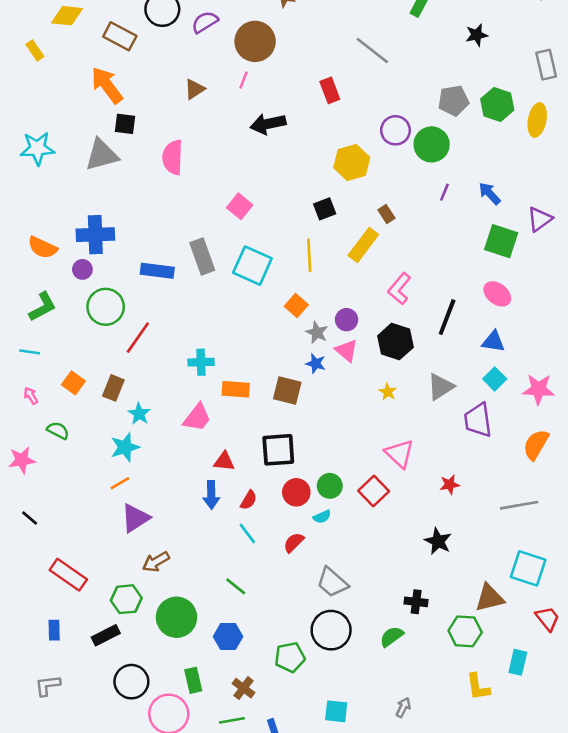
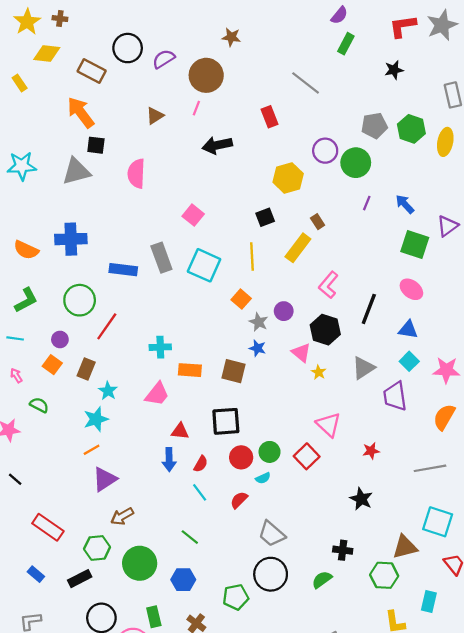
purple circle: (82, 269) -> (60, 339), moved
pink triangle: (347, 351) -> (301, 353), moved
blue rectangle: (54, 630) -> (36, 574), turned -49

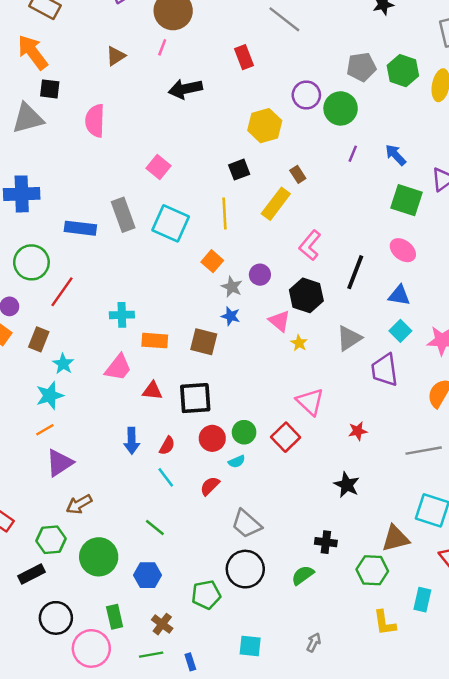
red triangle: (180, 431) -> (152, 391), moved

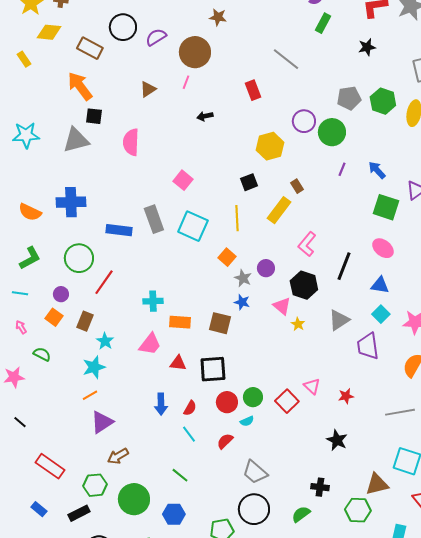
black arrow: (185, 89) -> (205, 116), size x0.6
pink triangle: (310, 402) -> (312, 386), moved, size x0.7

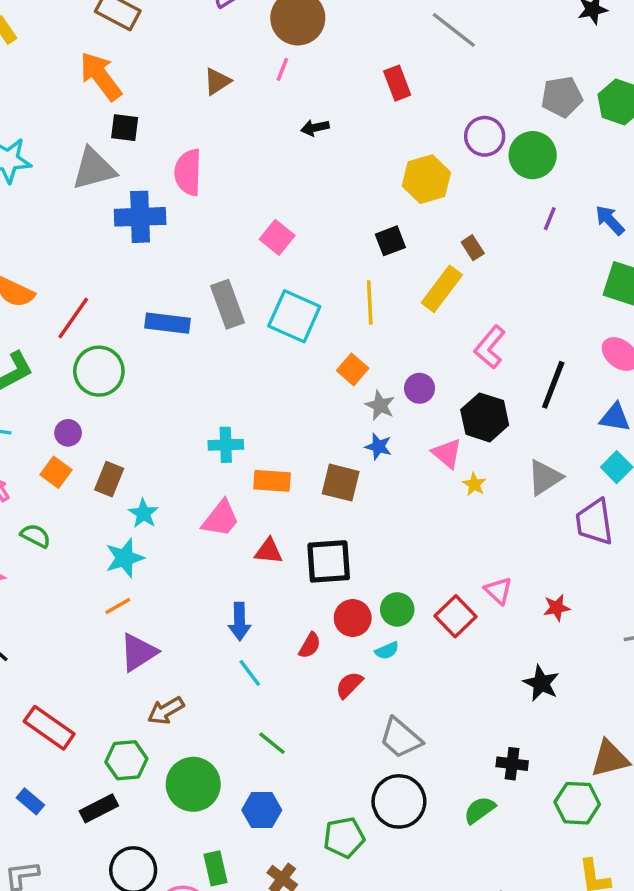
blue cross: (71, 202) -> (140, 217), moved
red line: (104, 282) -> (73, 318), moved
red semicircle: (190, 408) -> (310, 645), moved
cyan line: (189, 434) -> (250, 673), moved

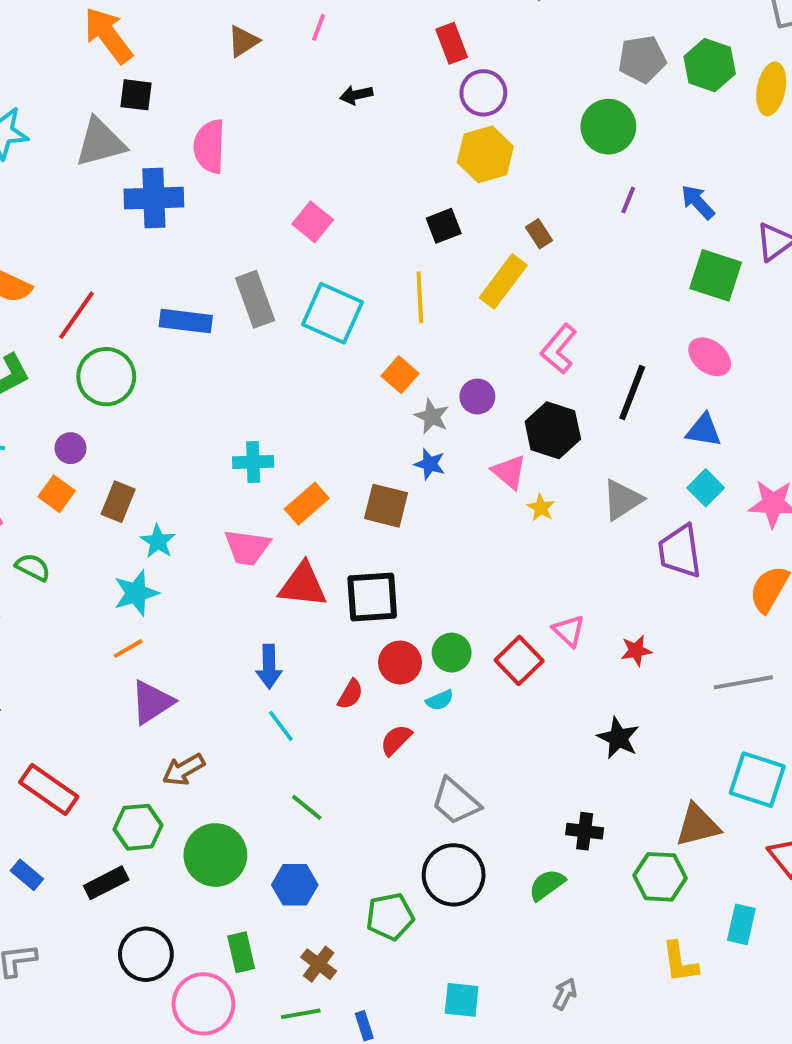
purple circle: (485, 136) -> (483, 93), moved
orange rectangle: (272, 481) -> (307, 504), turned -45
pink trapezoid: (221, 519) -> (247, 547), turned 60
red triangle: (269, 551) -> (303, 585), size x1.5

